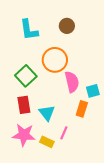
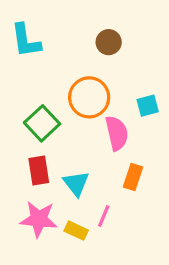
cyan L-shape: (29, 30) -> (26, 41), moved
cyan square: (93, 91) -> (148, 106), moved

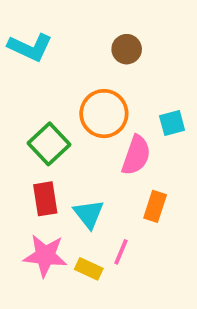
cyan L-shape: (26, 41) -> (30, 47), turned -57
pink semicircle: (117, 133) -> (136, 155), turned 32

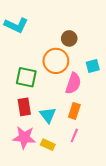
brown circle: (127, 49) -> (69, 38), moved
green square: (49, 144) -> (26, 77), turned -35
orange rectangle: (155, 206) -> (74, 111), moved
pink line: (121, 252) -> (74, 135), moved

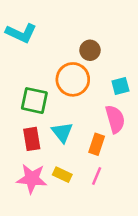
pink semicircle: (73, 83) -> (115, 119), moved, turned -35
cyan triangle: (48, 115) -> (62, 132), moved
yellow rectangle: (48, 145) -> (62, 175), moved

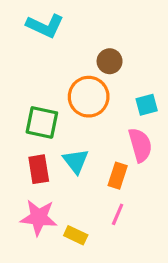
cyan L-shape: (21, 33) -> (45, 26), moved
yellow rectangle: (62, 175) -> (76, 235), moved

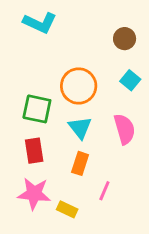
brown circle: (110, 61) -> (125, 39), moved
cyan square: (147, 105) -> (130, 80), moved, turned -36
cyan triangle: (76, 161) -> (80, 128), moved
orange rectangle: (118, 176) -> (80, 163), moved

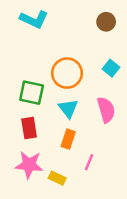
brown circle: (125, 39) -> (106, 22), moved

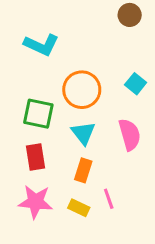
cyan L-shape: (34, 19) -> (41, 45), moved
brown circle: (106, 22) -> (130, 15), moved
pink line: (89, 162) -> (109, 199), turned -42
yellow rectangle: (57, 178) -> (79, 208), moved

